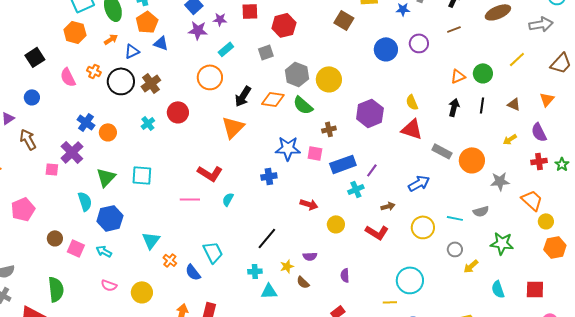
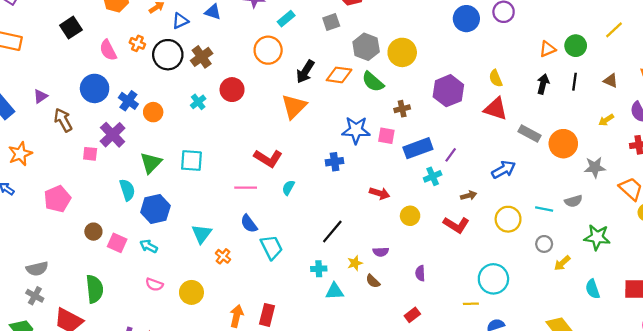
blue circle: (32, 97) -> (95, 88), moved, size x1.6
blue semicircle: (193, 272) -> (249, 224), moved

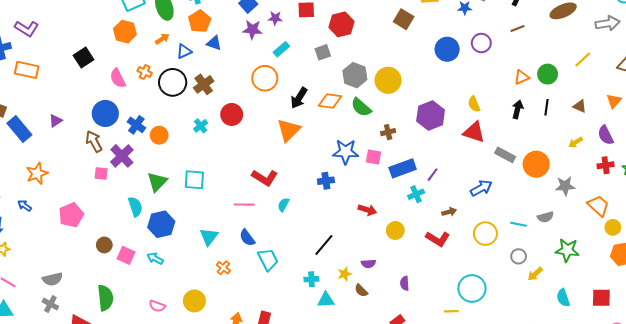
brown arrow: (63, 120) -> (94, 141), moved
cyan triangle: (202, 234) -> (209, 237), moved
pink semicircle: (154, 285) -> (157, 306), moved

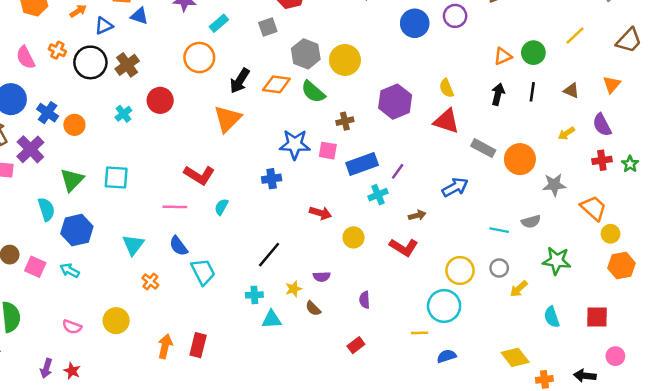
yellow circle: (485, 234) -> (460, 270), moved

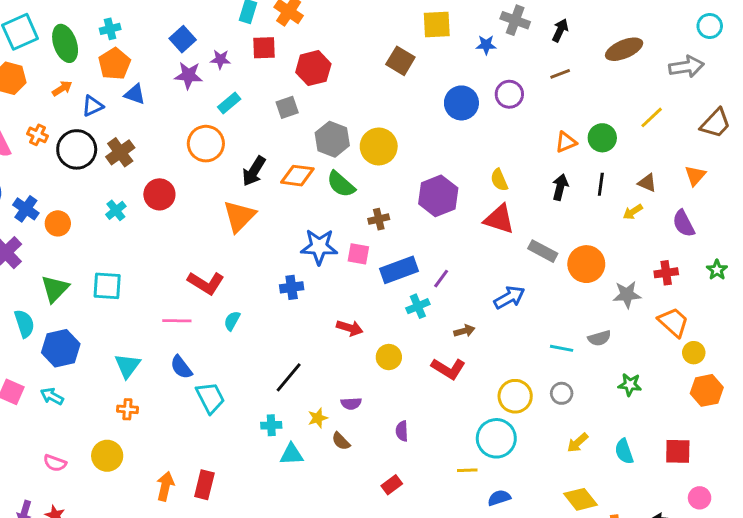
yellow arrow: (566, 133) -> (633, 212), moved
red cross: (602, 160) -> (666, 273), moved
green star: (557, 261) -> (630, 385), size x0.7
orange cross: (150, 281) -> (127, 409), moved, turned -35
yellow arrow: (519, 289) -> (578, 443), moved

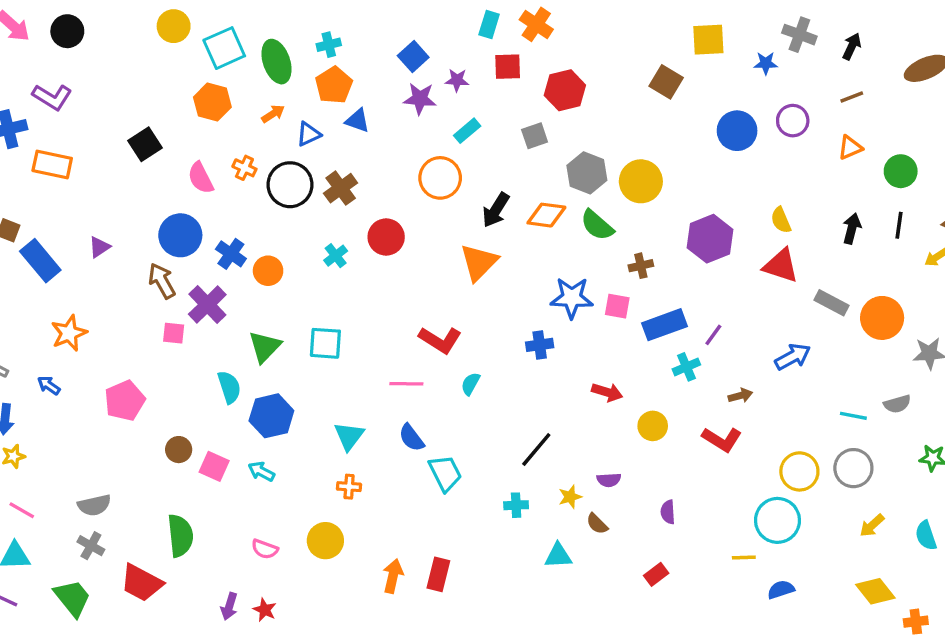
orange triangle: (566, 142) -> (850, 148), moved
gray circle: (562, 393) -> (853, 468), size x1.5
cyan triangle: (292, 454) -> (558, 556), moved

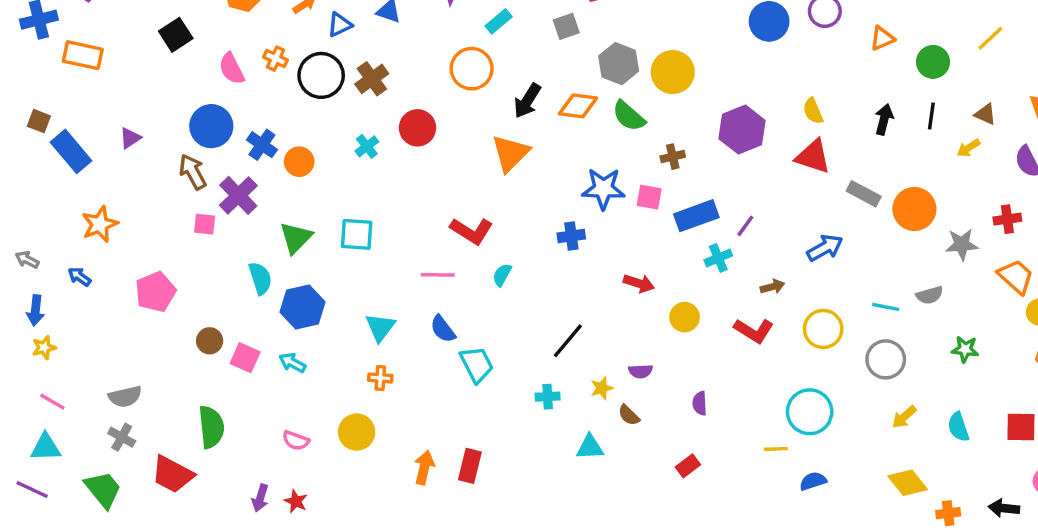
yellow circle: (799, 471) -> (823, 329), moved

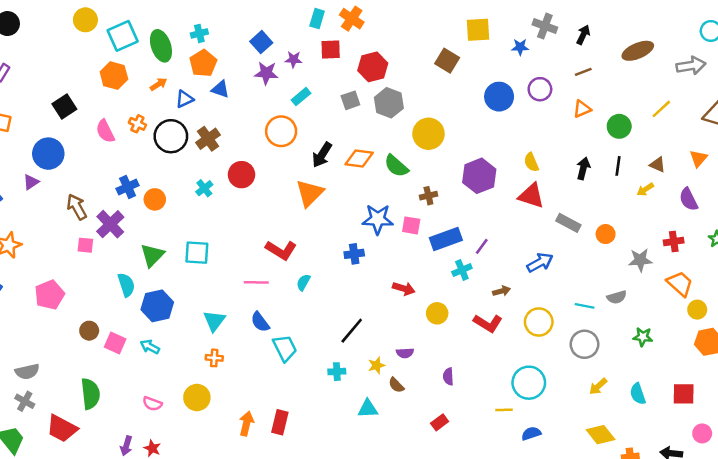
gray hexagon: (619, 64) -> (389, 103), moved
blue circle: (211, 126) -> (48, 154), moved
blue cross: (262, 145) -> (128, 187), turned 30
orange circle: (914, 209) -> (606, 234), size x0.6

